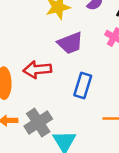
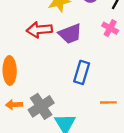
red arrow: (37, 70) -> (39, 30), moved

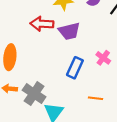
pink cross: (110, 28) -> (103, 58), moved
gray cross: (41, 106) -> (34, 94), turned -30

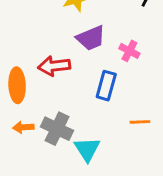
red arrow: (42, 24) -> (54, 66), moved
pink cross: (103, 58) -> (129, 51), moved

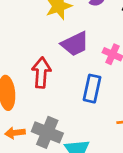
red arrow: (54, 66) -> (41, 73), turned 104

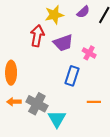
red arrow: (41, 73) -> (37, 36), moved

